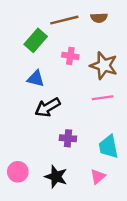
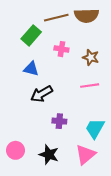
brown semicircle: (99, 18) -> (87, 16), size x1.6
brown star: (104, 65) -> (91, 57), size x0.7
cyan trapezoid: (109, 147) -> (95, 128), turned 40
pink triangle: (98, 177) -> (85, 155), size x1.5

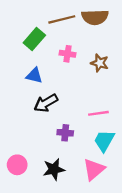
pink line: (90, 86) -> (98, 113), moved
black star: (49, 155) -> (54, 169), turned -30

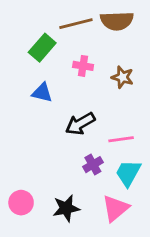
black arrow: (46, 103) -> (80, 124), moved
purple cross: (65, 133) -> (93, 165), moved, turned -35

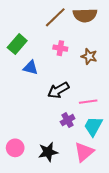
brown line: (76, 24) -> (55, 17), turned -30
green rectangle: (42, 48) -> (17, 44), moved

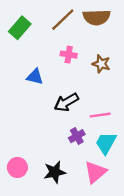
green rectangle: (17, 44) -> (20, 28), moved

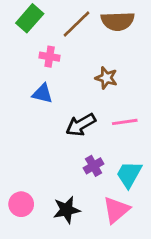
green rectangle: (20, 28) -> (30, 18), moved
pink cross: (69, 55) -> (50, 57), moved
brown star: (101, 64) -> (106, 78), moved
pink line: (100, 115) -> (125, 122), moved

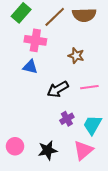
pink cross: (50, 57) -> (35, 40), size x1.5

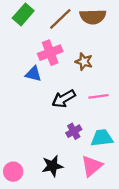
pink cross: (35, 40) -> (50, 53), moved, turned -30
cyan trapezoid: (92, 125) -> (102, 138), turned 55
pink circle: (15, 146) -> (13, 172), moved

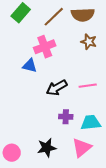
brown star: (84, 62) -> (89, 42), moved
purple cross: (74, 131) -> (66, 117), turned 32

